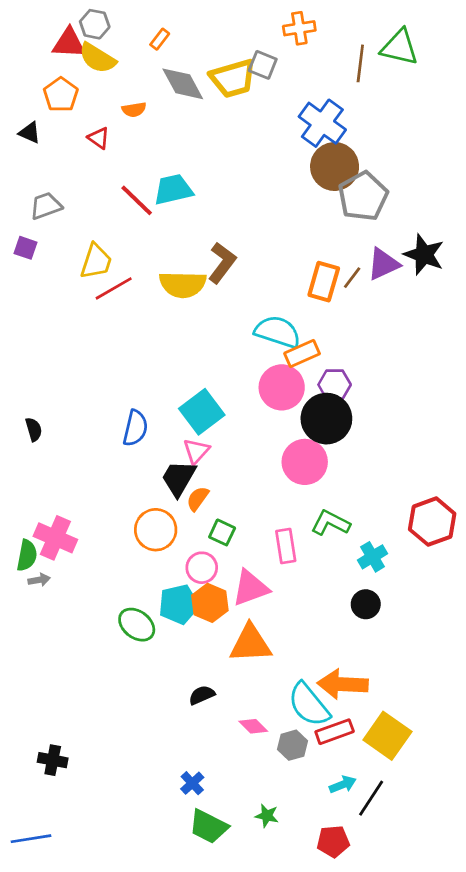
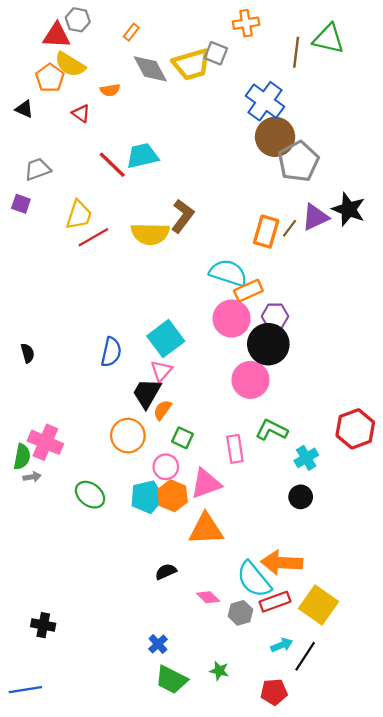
yellow semicircle: (97, 58) -> (70, 64), moved
green ellipse: (137, 625) -> (90, 495), moved

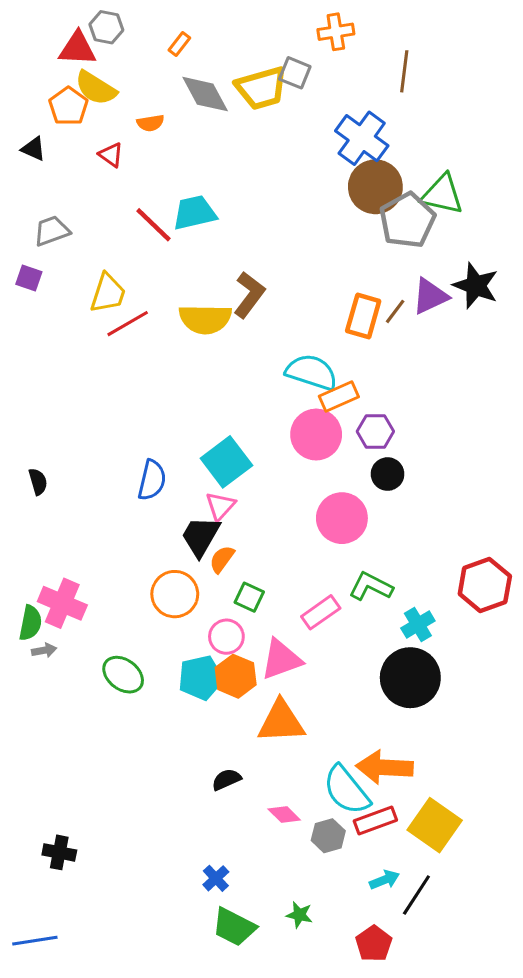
green triangle: (329, 39) -> (442, 194), moved
black circle: (268, 344) -> (388, 474), moved, size x0.6
pink rectangle: (235, 449) -> (321, 612), turned 64
black circle: (301, 497) -> (410, 678), size x1.8
red pentagon: (274, 692) -> (374, 944), turned -30

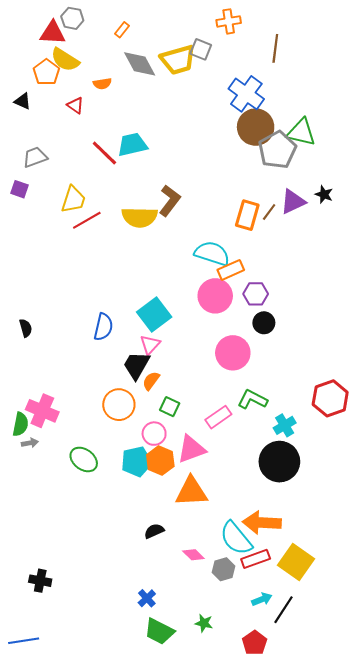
black star: (476, 286) -> (324, 194), size x0.6

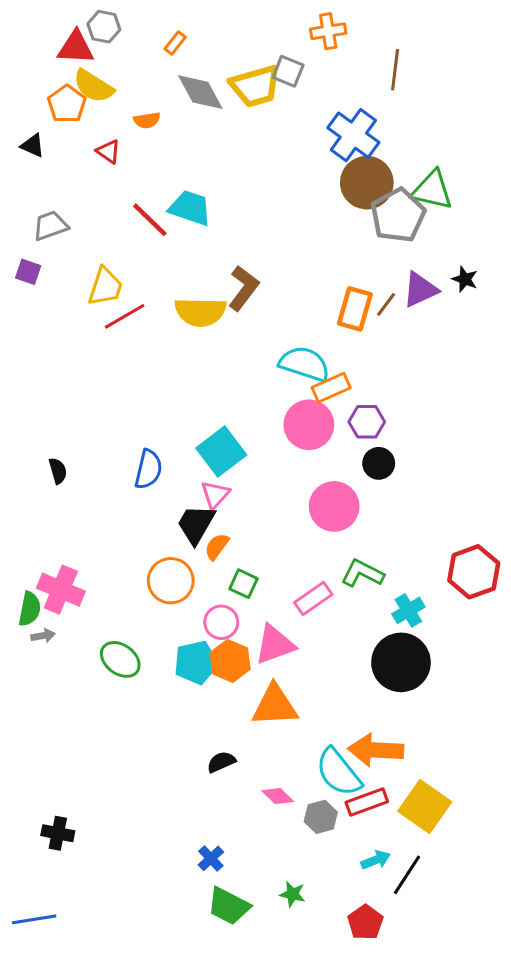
cyan trapezoid: (132, 145) -> (190, 208), turned 32
black semicircle: (26, 328) -> (58, 471), moved

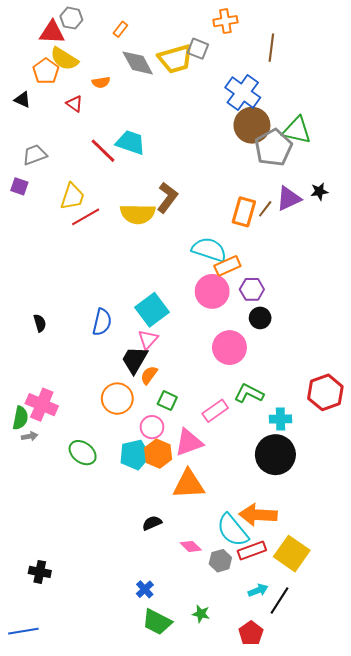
black star: (465, 279) -> (319, 191), turned -30
cyan cross: (408, 610) -> (280, 419), turned 30

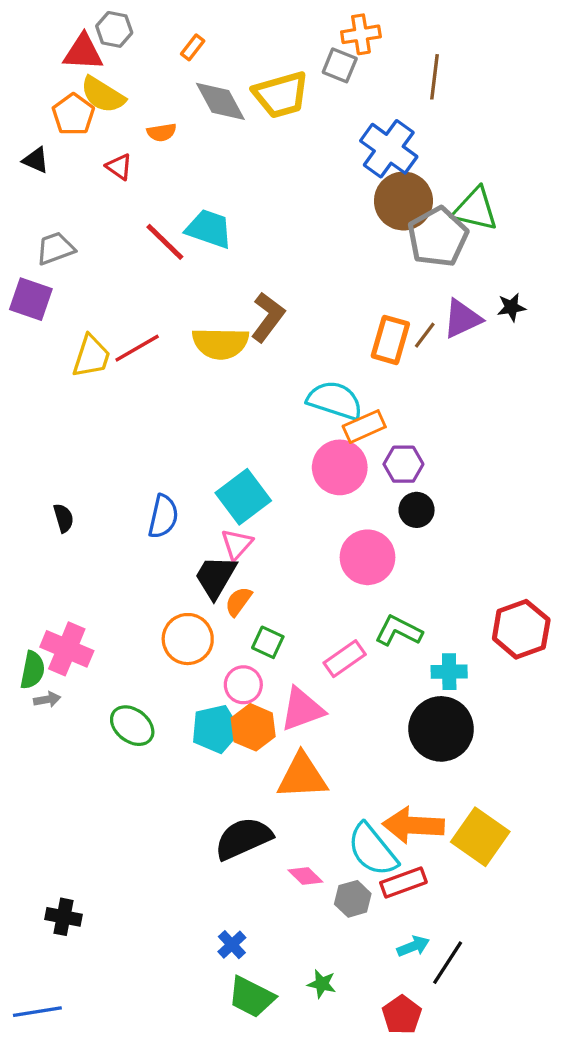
gray square: (198, 49) -> (340, 65), moved
purple square: (19, 186) -> (31, 299), size x1.5
yellow trapezoid: (72, 197) -> (91, 356), moved
black semicircle: (152, 523) -> (243, 838), size x1.8
yellow square: (292, 554) -> (480, 837), moved

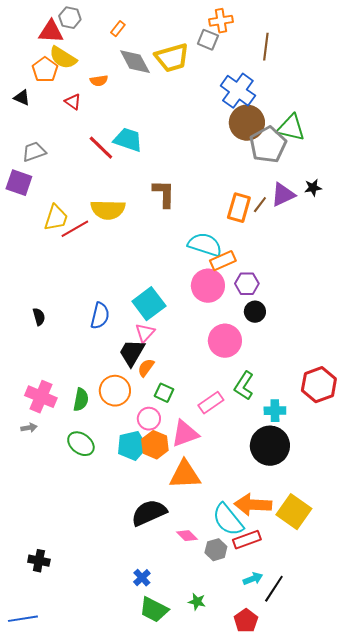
brown L-shape: (268, 317) -> (164, 194), turned -36
yellow semicircle: (220, 343) -> (108, 210), moved
red line: (137, 348) -> (75, 229), moved
green L-shape: (399, 631) -> (244, 386), turned -84
green semicircle: (32, 670) -> (81, 400), moved

